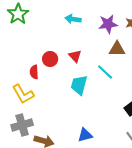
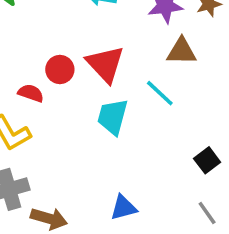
red triangle: (75, 56) -> (105, 64), size x1.6
red semicircle: (34, 72) -> (31, 93), turned 112

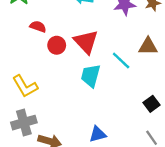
brown triangle: (182, 51) -> (148, 46), moved
red semicircle: (31, 93) -> (38, 27), moved

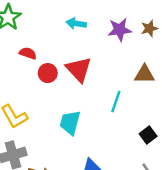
cyan line: (121, 60) -> (116, 102), moved, turned 66
cyan trapezoid: (91, 76) -> (70, 123), moved

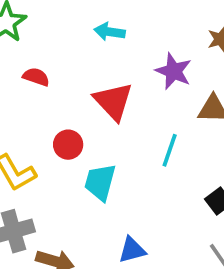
purple star: (120, 30) -> (173, 71), moved, turned 30
red circle: (48, 73) -> (68, 145), moved

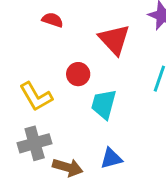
blue triangle: (132, 250) -> (111, 158), moved

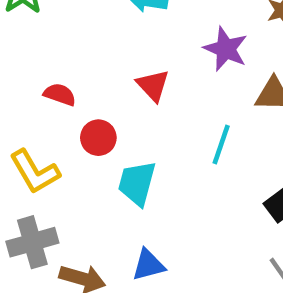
red semicircle: (53, 20) -> (60, 94), moved
red triangle: (114, 39) -> (153, 85), size x0.7

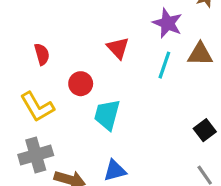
red semicircle: (60, 94) -> (42, 54), moved, turned 55
cyan line: (221, 144) -> (164, 65), moved

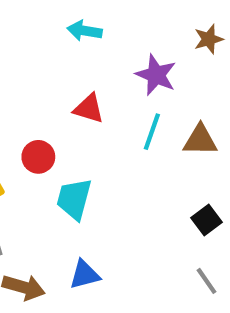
red triangle: (118, 48) -> (89, 109), turned -30
brown triangle: (200, 54) -> (200, 140), moved

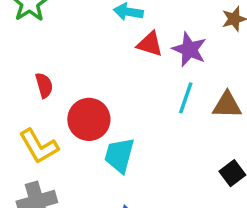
red triangle: (89, 109) -> (150, 44), moved
red circle: (38, 157) -> (89, 119), size x1.5

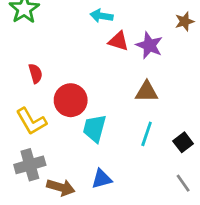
cyan line: (186, 98) -> (147, 134), moved
brown triangle: (227, 105) -> (147, 92), moved

